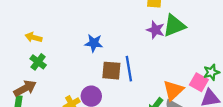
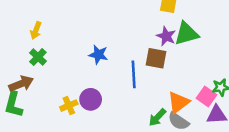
yellow arrow: (34, 37) -> (36, 31), turned -91
blue star: (94, 43) -> (98, 55), moved
brown square: (111, 71) -> (156, 58), moved

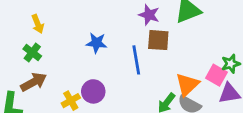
yellow arrow: (36, 31) -> (38, 24), moved, turned -36
purple star: (166, 36) -> (149, 15), moved
brown arrow: (21, 84) -> (34, 82), moved

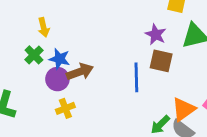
blue star: (96, 43) -> (59, 59), moved
brown arrow: (34, 82) -> (80, 72), moved
purple circle: (93, 91) -> (57, 79), moved

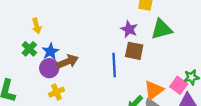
blue star: (59, 59) -> (50, 51), turned 30

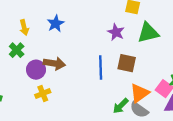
blue star: (50, 51) -> (56, 24), moved
brown square: (134, 51) -> (127, 63), moved
brown arrow: (68, 62) -> (54, 63), turned 30

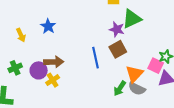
purple star: (116, 32) -> (117, 29), moved
green cross: (17, 50) -> (15, 68), moved, turned 32
brown square: (127, 63) -> (118, 49), turned -30
yellow cross: (43, 94) -> (53, 80), moved

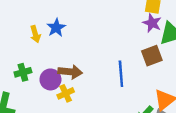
blue star: (48, 26) -> (56, 28), moved
purple star: (117, 29) -> (152, 23), moved
brown square: (118, 49) -> (152, 56), moved

